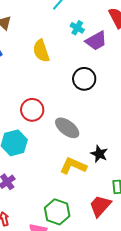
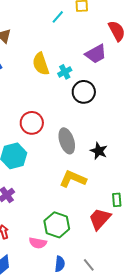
cyan cross: (77, 28) -> (65, 72), moved, turned 32
gray ellipse: (67, 128) -> (67, 141), turned 35
black star: (99, 154) -> (99, 151), moved

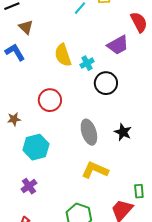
red circle: (32, 123) -> (50, 100), moved
black star: (99, 151) -> (123, 132), moved

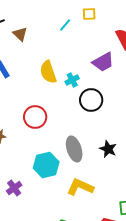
brown triangle: (26, 27) -> (20, 34), moved
cyan hexagon: (36, 147) -> (46, 165), moved
purple cross: (29, 186) -> (14, 188), moved

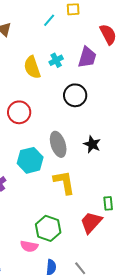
purple trapezoid: (103, 62) -> (87, 57), turned -45
cyan cross: (72, 80) -> (56, 60), moved
yellow L-shape: (80, 187) -> (64, 182), turned 56

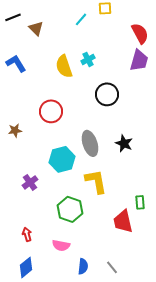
purple trapezoid: (87, 57) -> (139, 60), moved
red trapezoid: (91, 222) -> (123, 221), turned -55
green hexagon: (48, 228) -> (70, 209), moved

